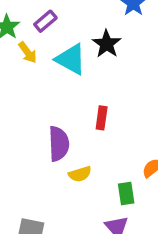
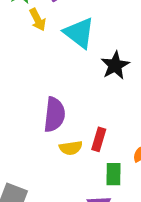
black star: (107, 44) -> (115, 65), moved
red rectangle: (102, 118) -> (99, 139), moved

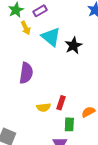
black star: (115, 65) -> (73, 46), moved
purple semicircle: (54, 115) -> (26, 73), moved

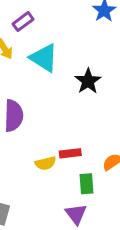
black star: (73, 46) -> (88, 81), moved
red rectangle: (61, 103) -> (70, 153), turned 72

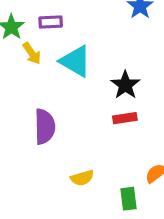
purple rectangle: (23, 22) -> (51, 22), turned 36
red rectangle: (70, 153) -> (125, 118), moved

